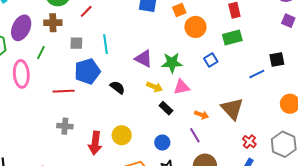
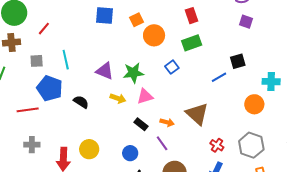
blue pentagon: (87, 71) -> (50, 88), turned -30
black rectangle: (166, 108) -> (141, 124), moved

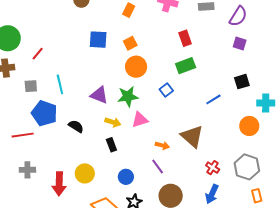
orange circle: (154, 35) -> (136, 67), moved
black square: (238, 61) -> (242, 82), moved
black rectangle: (141, 124) -> (111, 145), moved, turned 32

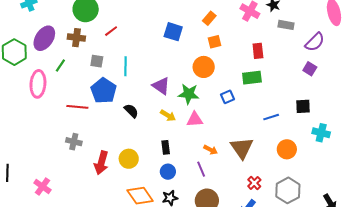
orange rectangle: (129, 10) -> (209, 18), moved
orange square: (130, 43) -> (215, 42), moved
orange circle: (249, 126) -> (287, 149), moved
black rectangle: (111, 145) -> (166, 147), moved

